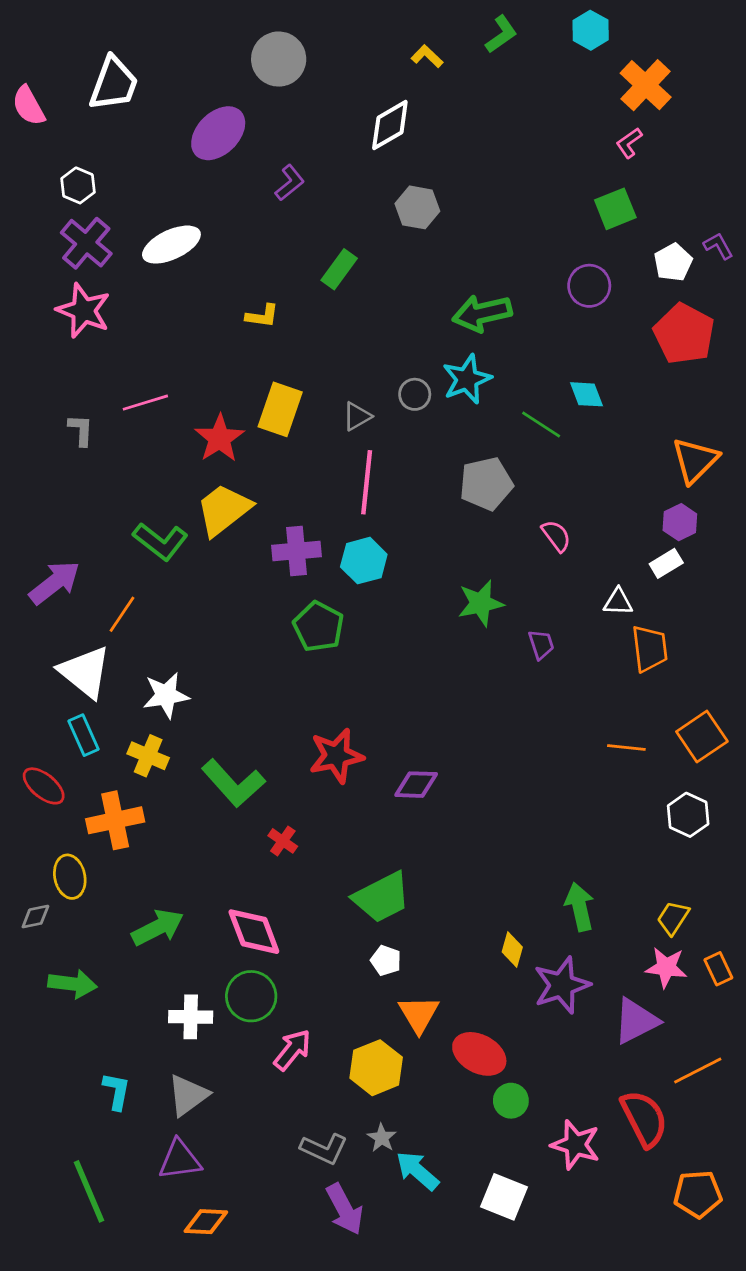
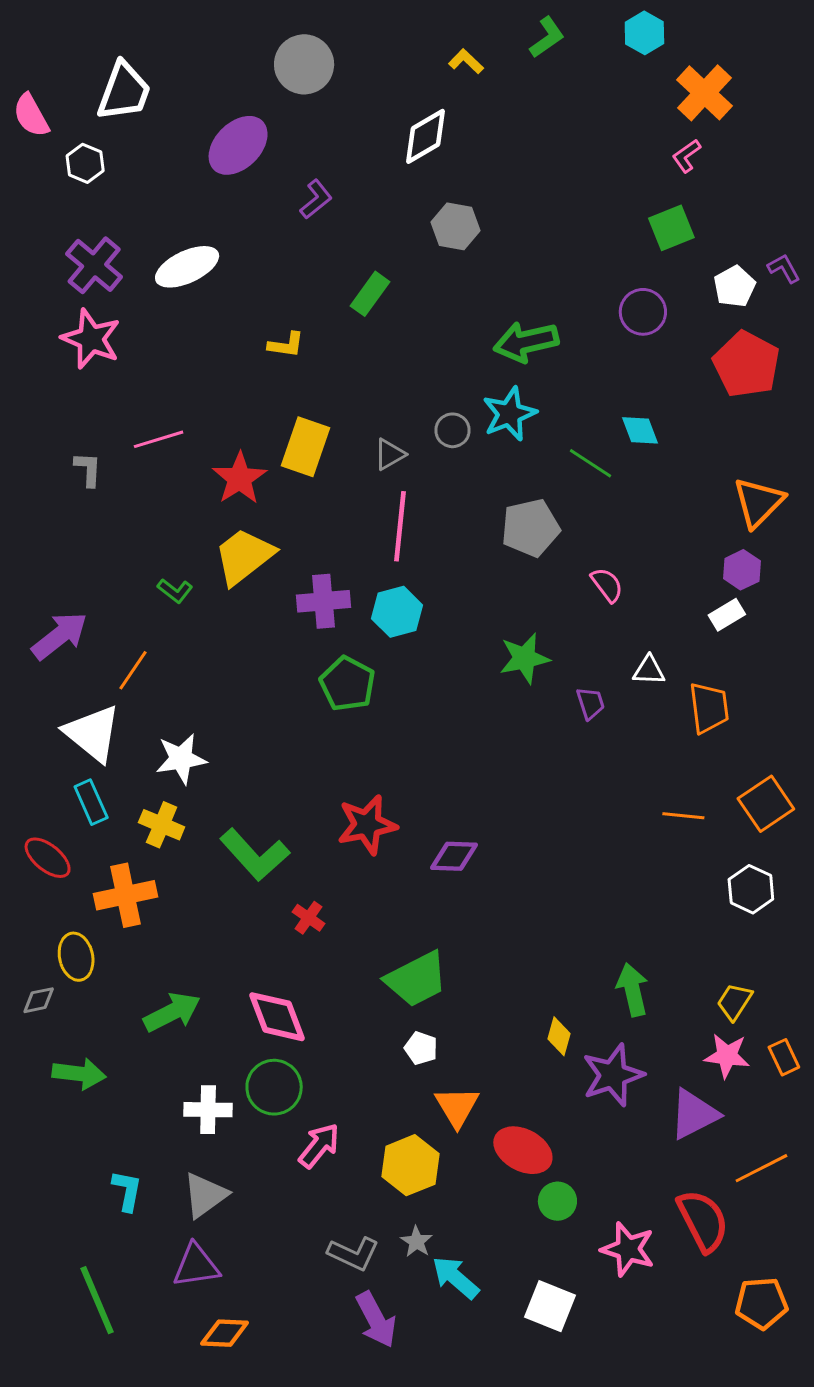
white hexagon: (78, 185) -> (85, 163), moved
green L-shape: (160, 541) -> (175, 591), size x0.6
white triangle: (618, 602) -> (649, 670), moved

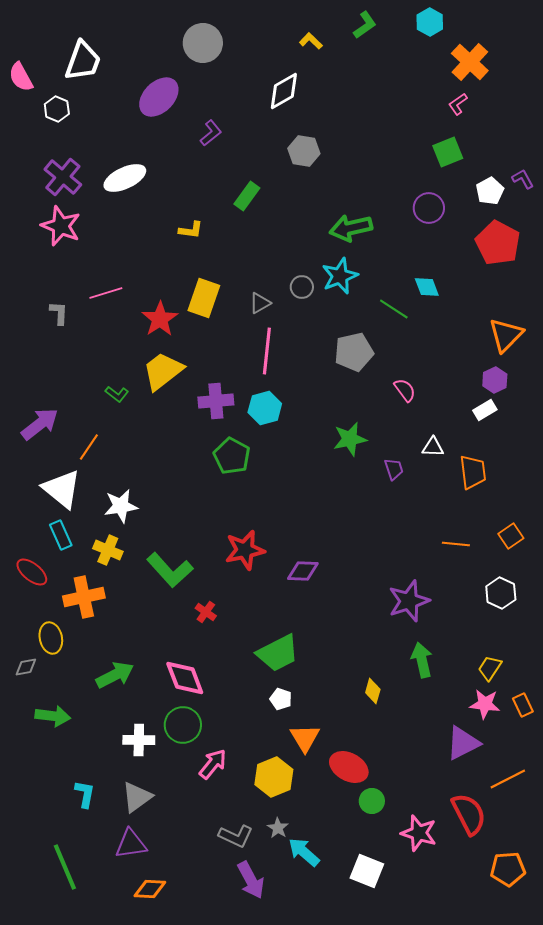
orange square: (766, 804) -> (511, 536), size x0.7
purple star: (613, 1075) -> (409, 601), moved

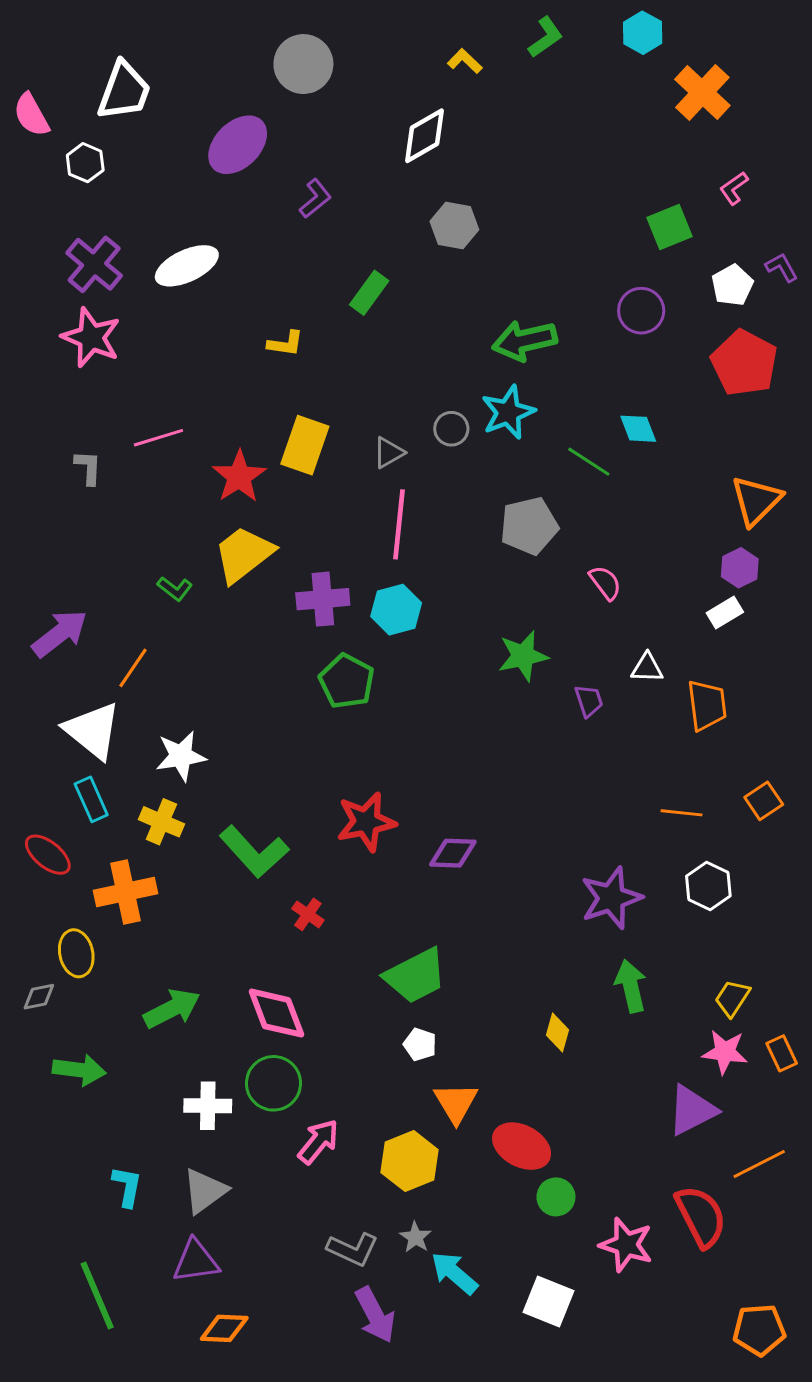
pink L-shape: (458, 104) -> (734, 188), moved
white hexagon: (501, 593) -> (708, 886), moved
orange pentagon: (508, 869) -> (759, 1330), moved

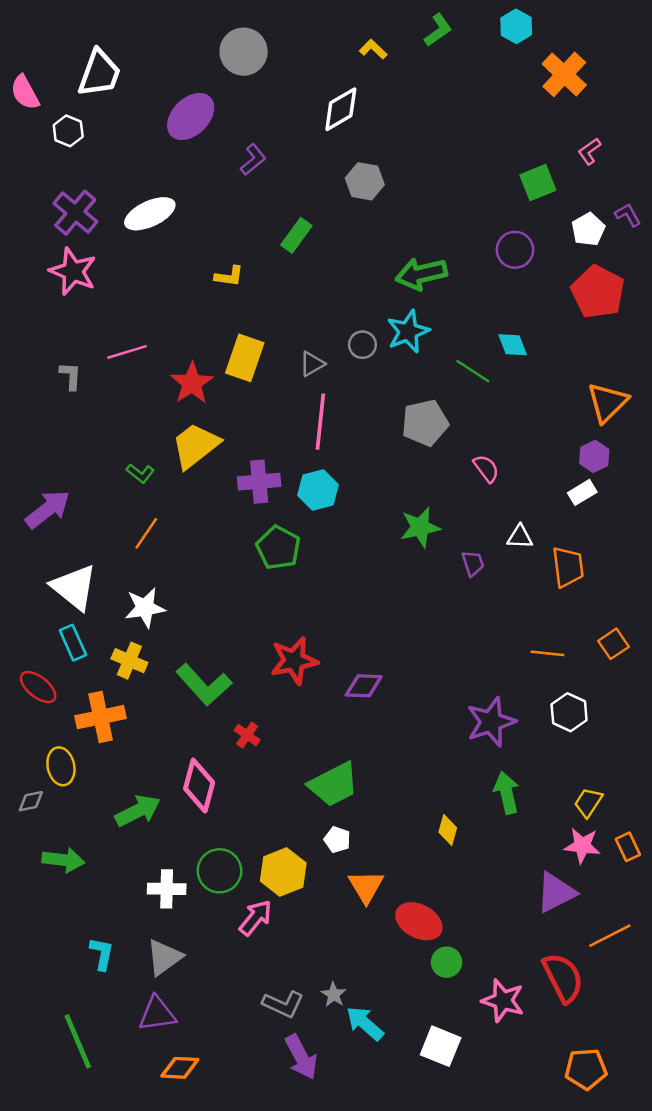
orange line: (133, 668) -> (146, 533), moved
pink diamond: (276, 1013) -> (199, 786), moved, turned 36
yellow hexagon: (409, 1161) -> (283, 872), moved
orange pentagon: (759, 1330) -> (586, 1069), moved

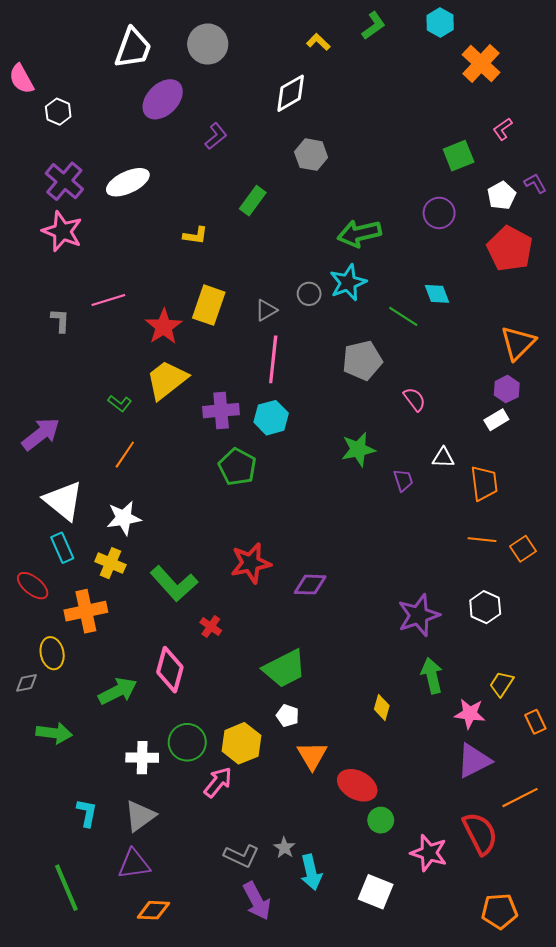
white trapezoid: (99, 73) -> (133, 48), moved
orange line: (547, 653) -> (482, 540), moved
pink star: (582, 846) -> (470, 714), moved
cyan arrow: (365, 1023) -> (311, 872), turned -144

